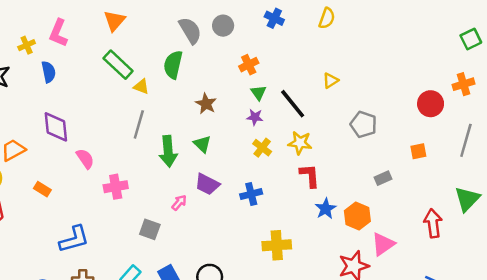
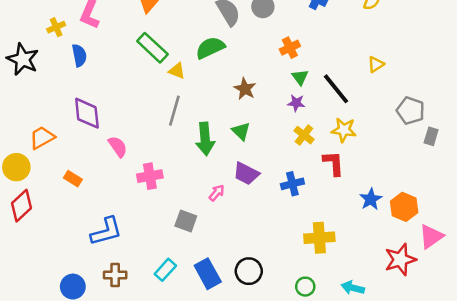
green semicircle: (173, 65) -> (210, 48), turned 52
red L-shape: (310, 176) -> (334, 163), moved
gray rectangle: (383, 178) -> (431, 136), moved, turned -49

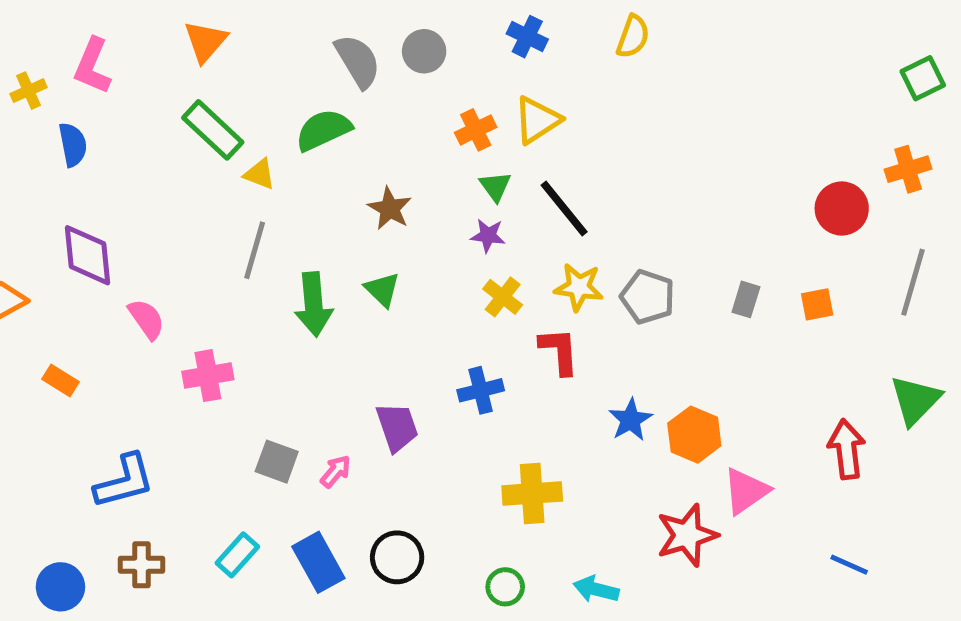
yellow triangle: (376, 64) -> (537, 120), moved, size x1.5
gray pentagon: (411, 111) -> (648, 297), moved
purple trapezoid: (246, 174) -> (397, 427), moved, turned -136
pink arrow: (217, 193) -> (336, 471), moved

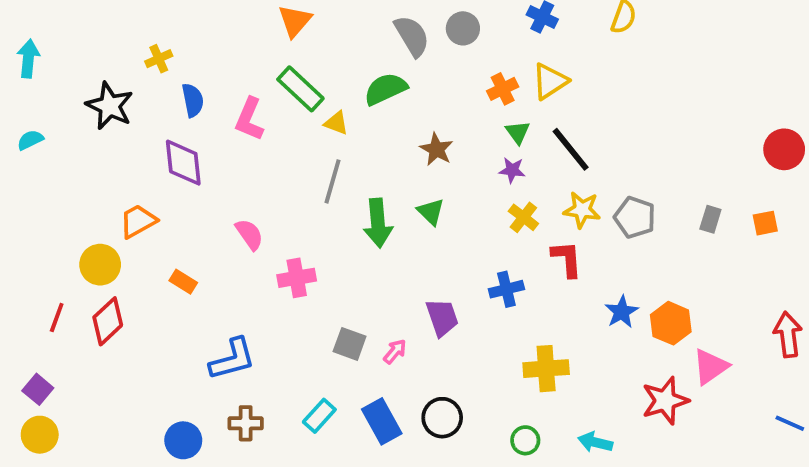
pink L-shape: (92, 66) -> (249, 119), moved
purple diamond: (88, 255) -> (183, 163), moved

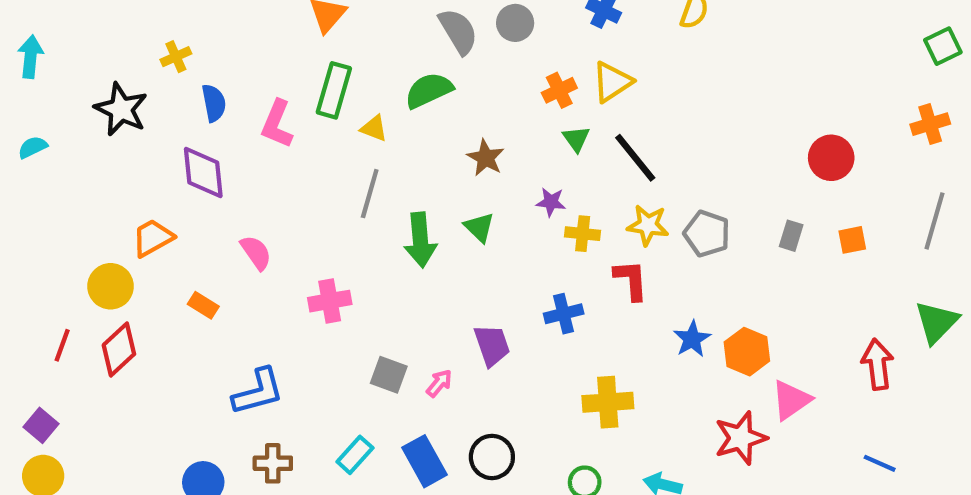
green rectangle: (300, 89) -> (334, 90), turned 63
red circle: (784, 149) -> (831, 158), moved
purple star: (512, 170) -> (551, 202), moved
yellow cross: (523, 217) -> (583, 234), turned -32
pink semicircle: (249, 234) -> (256, 253), moved

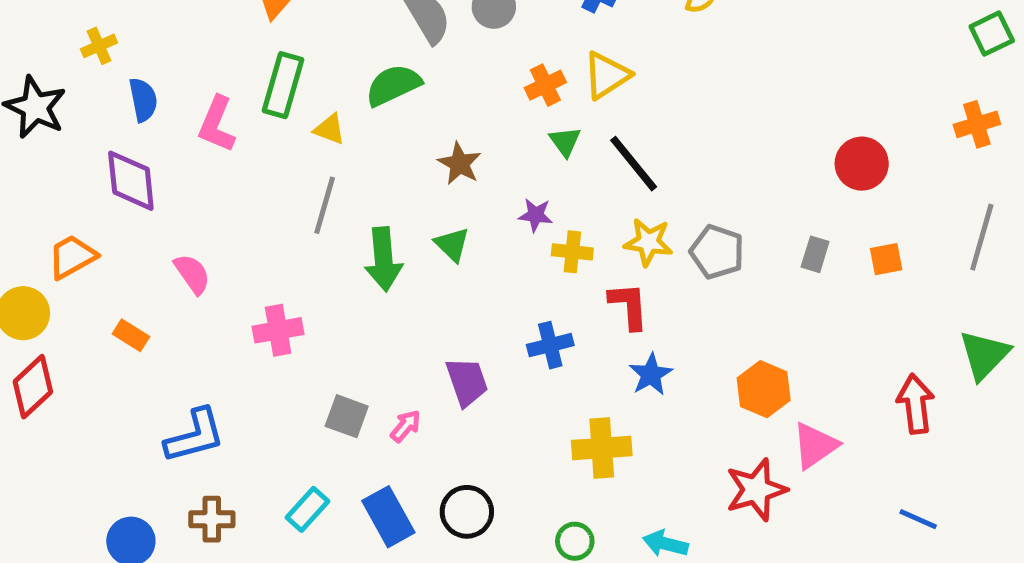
blue star: (692, 339) -> (651, 374), moved

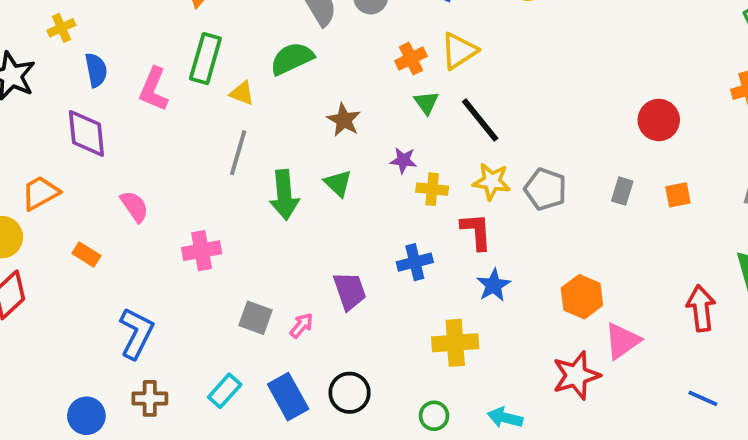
blue L-shape: (195, 436) -> (136, 333), turned -48

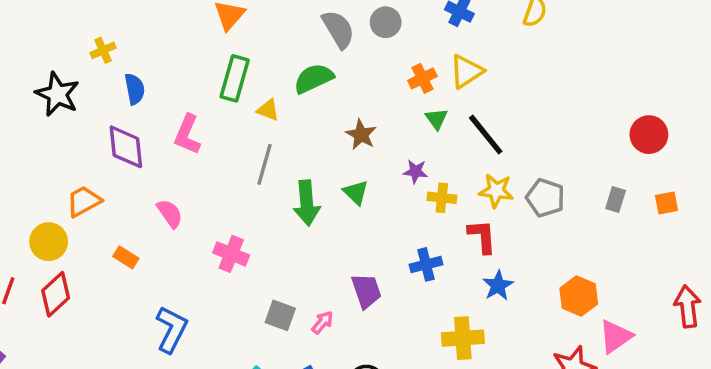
pink L-shape: (154, 89) -> (187, 135), moved
pink cross: (202, 251) -> (231, 254), turned 32

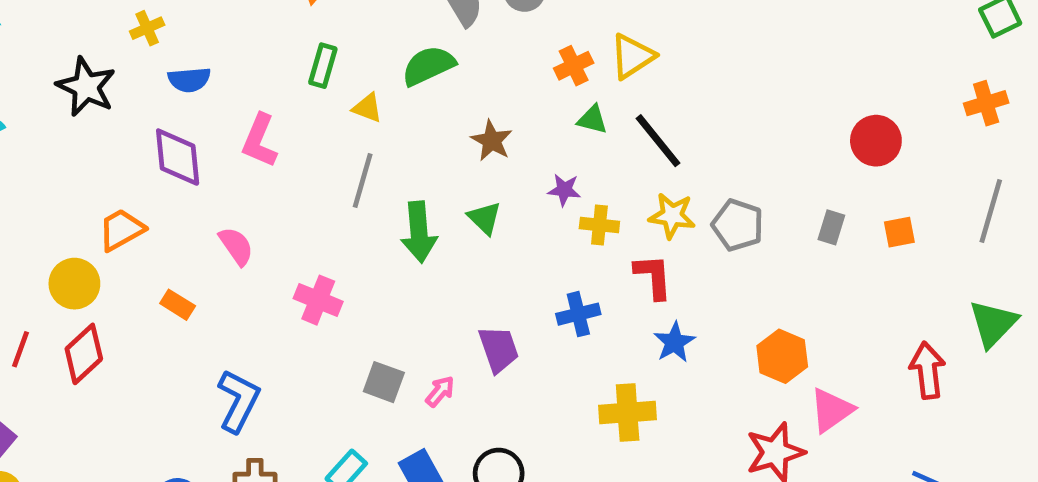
green rectangle: (235, 78) -> (323, 66), size x0.7
blue semicircle: (135, 89) -> (189, 80), turned 96
green triangle: (437, 119) -> (592, 120), turned -40

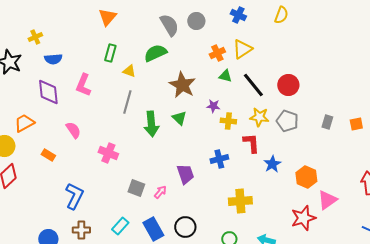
brown star: (492, 141) -> (182, 85), size x1.5
red circle: (876, 141) -> (288, 85), moved
blue star: (674, 342) -> (272, 164), moved

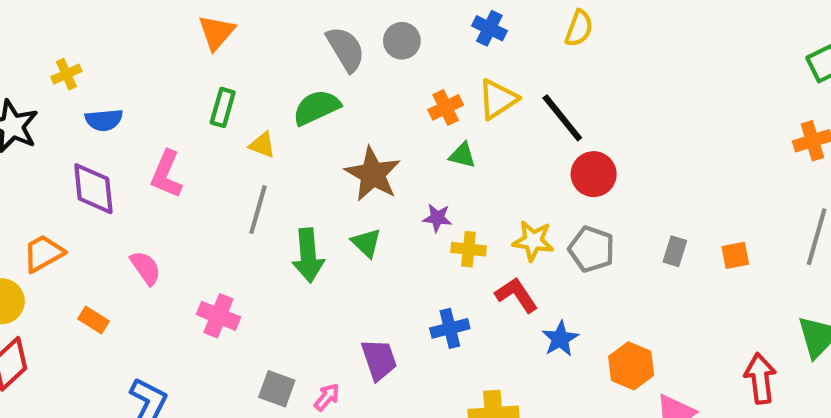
black line: (253, 85) -> (562, 118), moved
red L-shape: (251, 143) -> (516, 295), turned -30

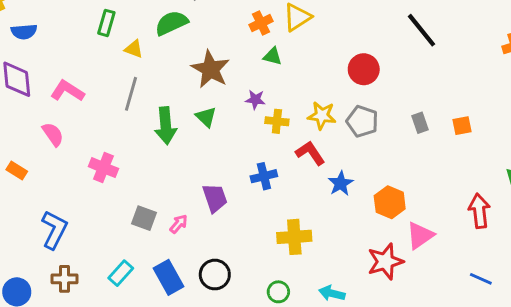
black line: (562, 118) -> (422, 30), moved
pink L-shape: (166, 174) -> (67, 91), moved, turned 100
gray rectangle: (675, 251) -> (420, 123), turned -36

